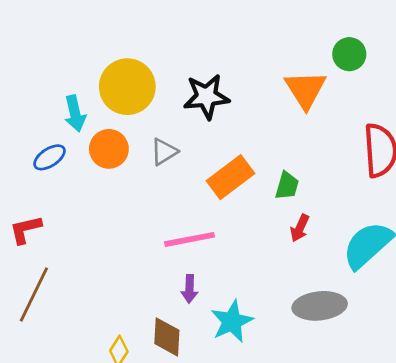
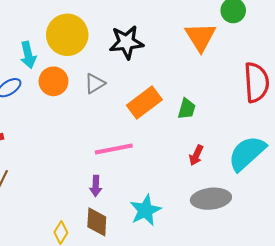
red arrow: (300, 228) -> (196, 155), moved
purple arrow: (190, 289) -> (96, 186), moved

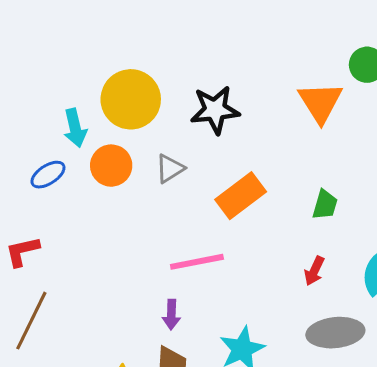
green trapezoid: (187, 109) -> (325, 205), moved

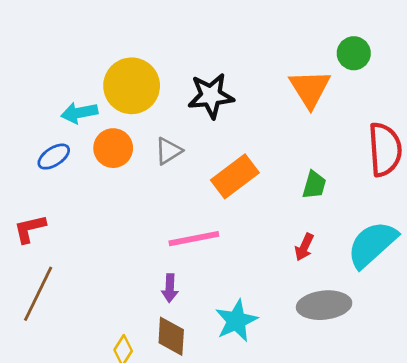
cyan arrow: (75, 128) -> (79, 113), turned 92

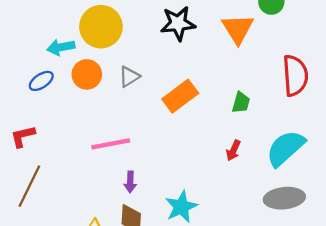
black star: (211, 96) -> (178, 23), moved
pink line: (194, 239) -> (111, 144), moved
gray ellipse: (324, 305) -> (284, 198), moved

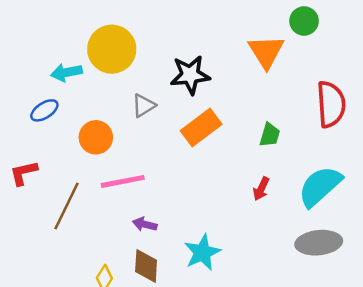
black star: (178, 23) -> (190, 75), moved
orange circle: (87, 74) -> (96, 137), moved
purple arrow: (130, 182) -> (145, 224), turned 102
brown line: (29, 186) -> (66, 206), moved

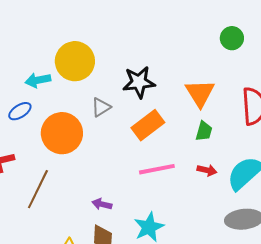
orange triangle: (266, 52) -> (200, 93), moved
orange circle: (96, 137) -> (62, 133), size x1.5
pink line: (123, 181) -> (157, 169), moved
red arrow: (261, 189) -> (207, 170), moved, turned -102

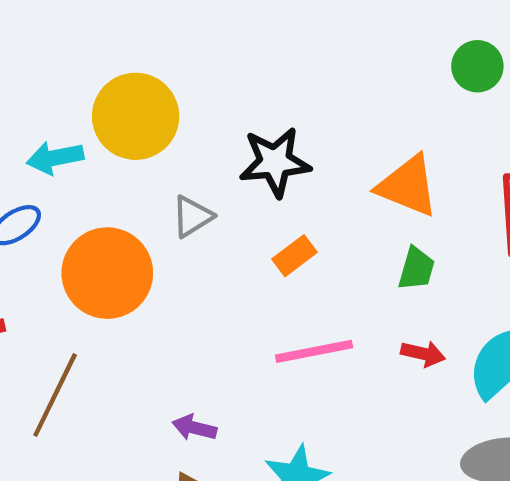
orange triangle: (200, 93) -> (408, 186), turned -36
orange rectangle: (148, 125) -> (295, 256), size x0.6

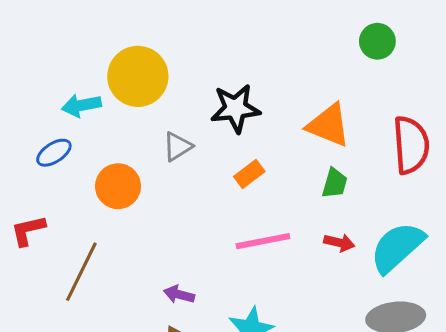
orange circle: (107, 273) -> (118, 186), size x0.7

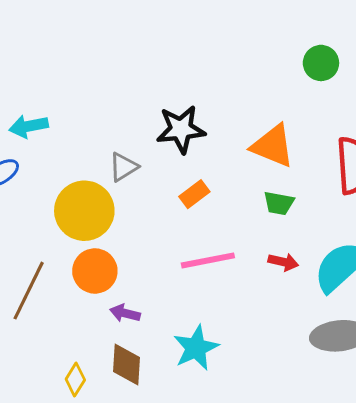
yellow circle: (138, 76) -> (84, 211), moved
green trapezoid: (335, 183) -> (279, 203), turned 84
orange circle: (118, 186) -> (95, 271), moved

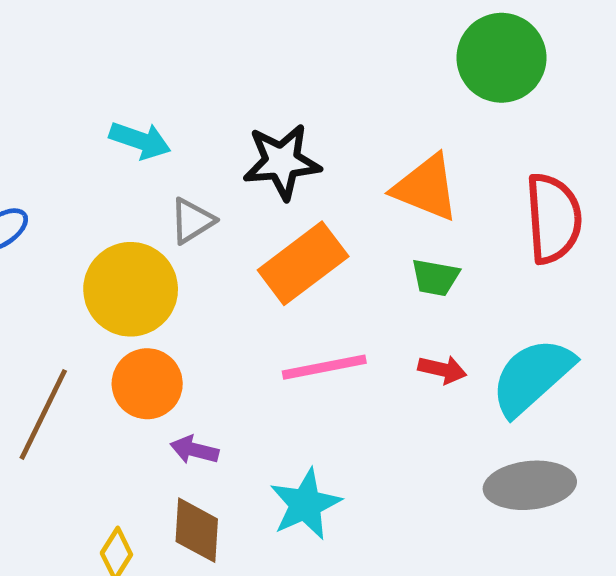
green circle: (321, 63) -> (501, 58), size x1.6
cyan arrow: (29, 126) -> (140, 140), moved, turned -150
orange rectangle: (194, 194) -> (303, 263), size x1.8

